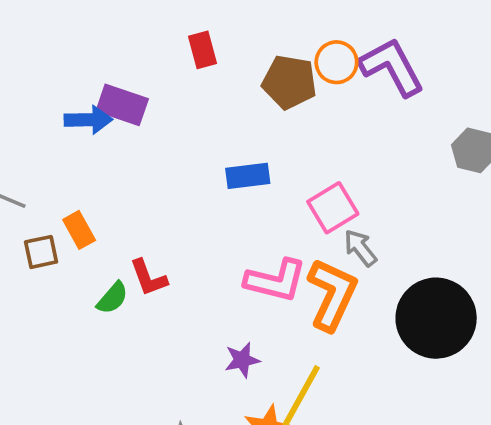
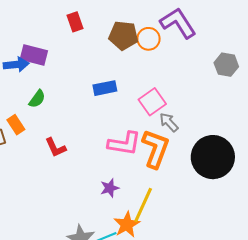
orange circle: (336, 62) -> (149, 39), moved
green semicircle: (112, 298) -> (37, 99), moved

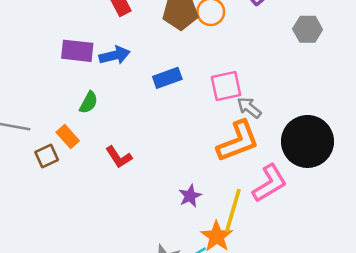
blue arrow: (16, 65) -> (115, 55), moved
pink square: (152, 102) -> (226, 86), turned 32
pink L-shape: (124, 144) -> (270, 183), moved, turned -32
orange L-shape: (156, 149) -> (238, 141), turned 57

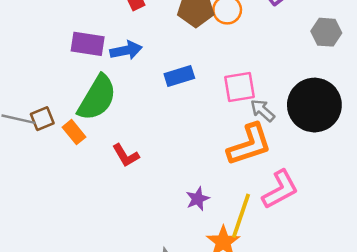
green semicircle: (89, 102) -> (97, 98), size x2.0
black circle: (307, 141) -> (314, 105), moved
brown square: (47, 156) -> (42, 119), moved

